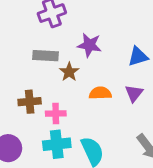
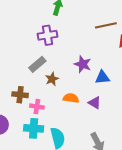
purple star: (89, 45) -> (83, 64), moved
gray rectangle: (45, 56) -> (37, 64), turned -54
purple triangle: (134, 93) -> (95, 103), turned -48

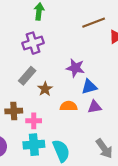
blue triangle: (102, 77) -> (89, 87), moved
purple triangle: (95, 103) -> (95, 107), turned -32

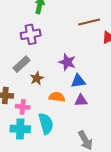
cyan semicircle: (61, 151) -> (46, 124), moved

